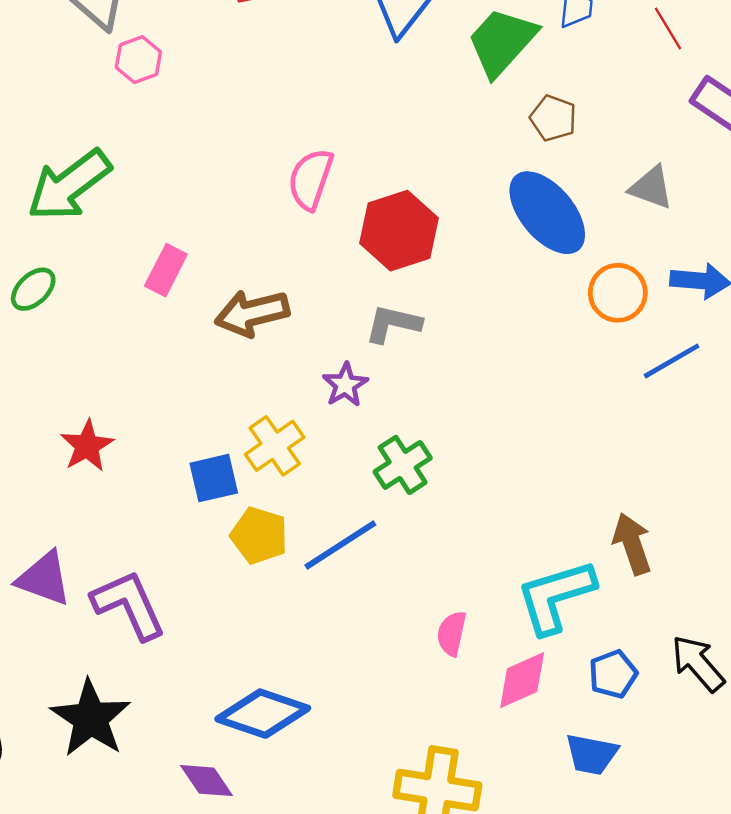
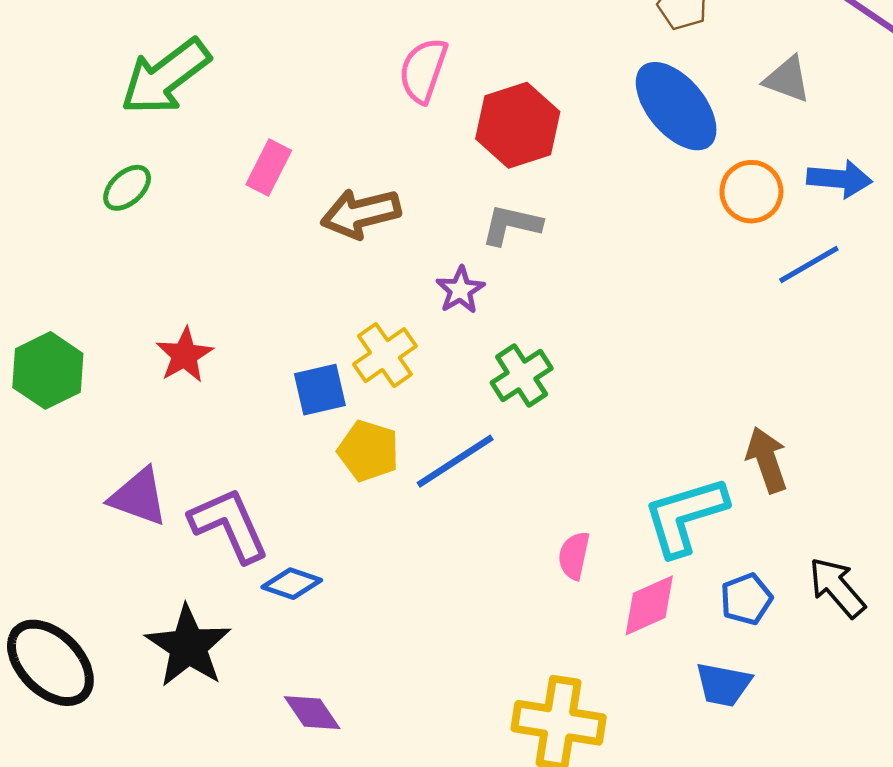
blue diamond: (263, 714) -> (292, 584), moved, size x0.6

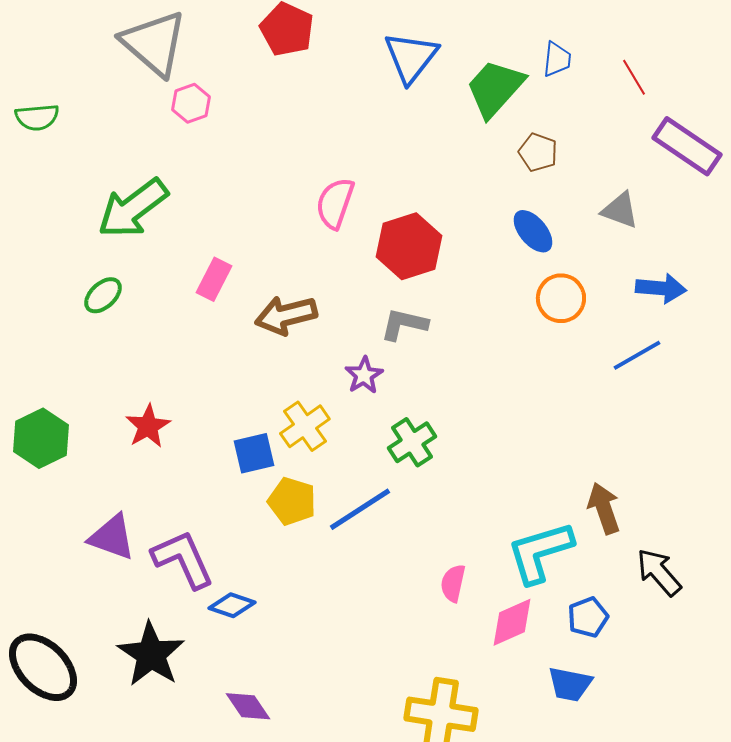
blue ellipse: (676, 106) -> (533, 231), size x0.6
orange circle: (751, 192) -> (561, 298), moved
black arrow: (837, 587) -> (659, 572), moved

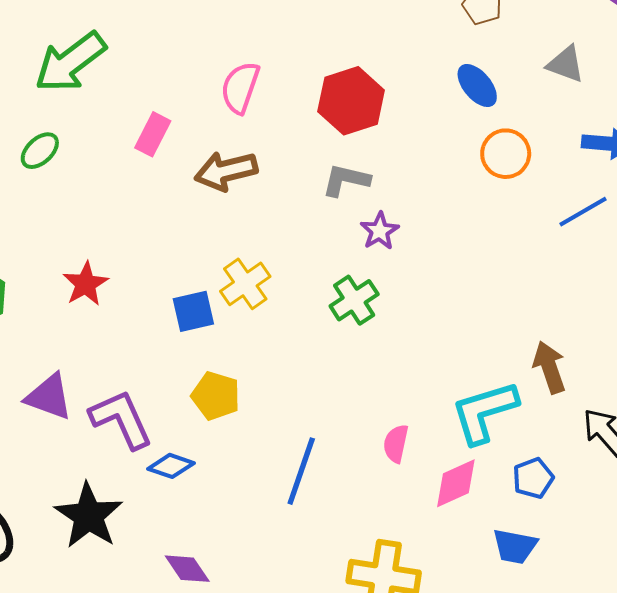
pink semicircle: (335, 203) -> (240, 88), moved
purple star: (364, 375) -> (380, 231), moved
yellow pentagon: (292, 501) -> (216, 396), moved
blue line: (360, 509) -> (301, 471), moved, turned -38

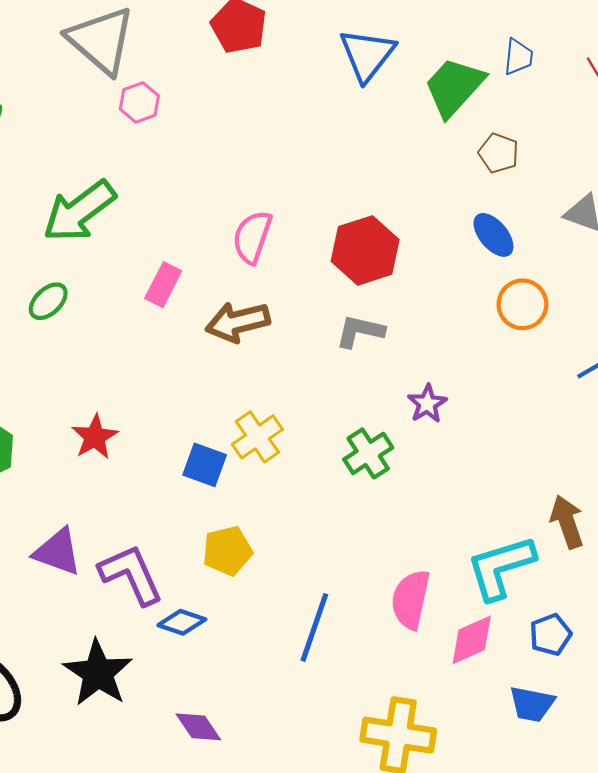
purple star: (380, 231) -> (427, 404), moved
blue square: (193, 311) -> (205, 465), turned 33
yellow pentagon: (216, 396) -> (227, 551), turned -30
pink semicircle: (396, 444) -> (411, 599), size x1.5

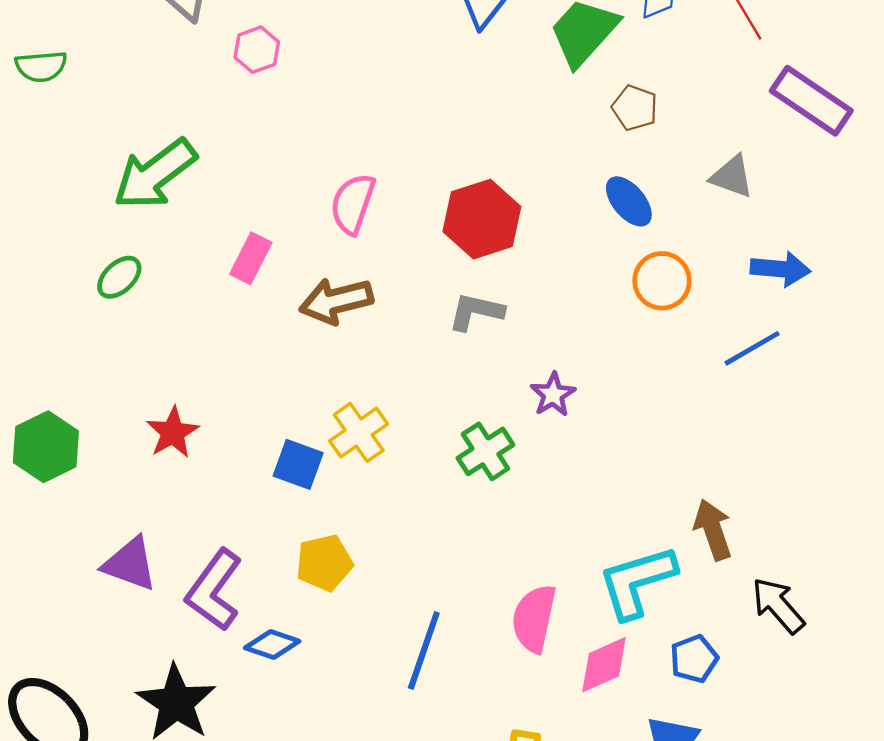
pink hexagon: (139, 102) -> (257, 50), moved
purple L-shape: (131, 575) -> (214, 590), turned -120

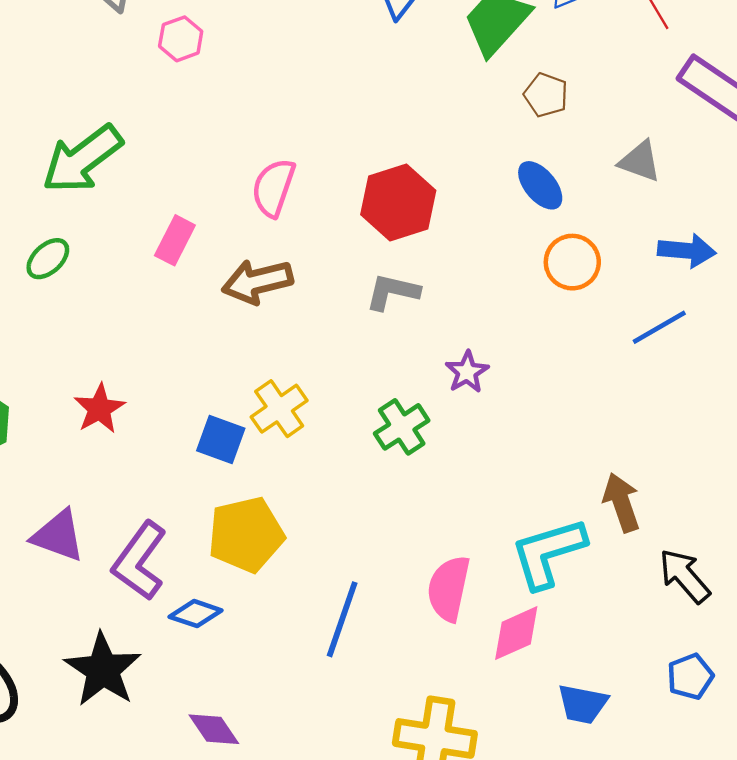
yellow pentagon: (324, 563) -> (246, 535), size x1.4
blue pentagon: (694, 659) -> (690, 677), moved

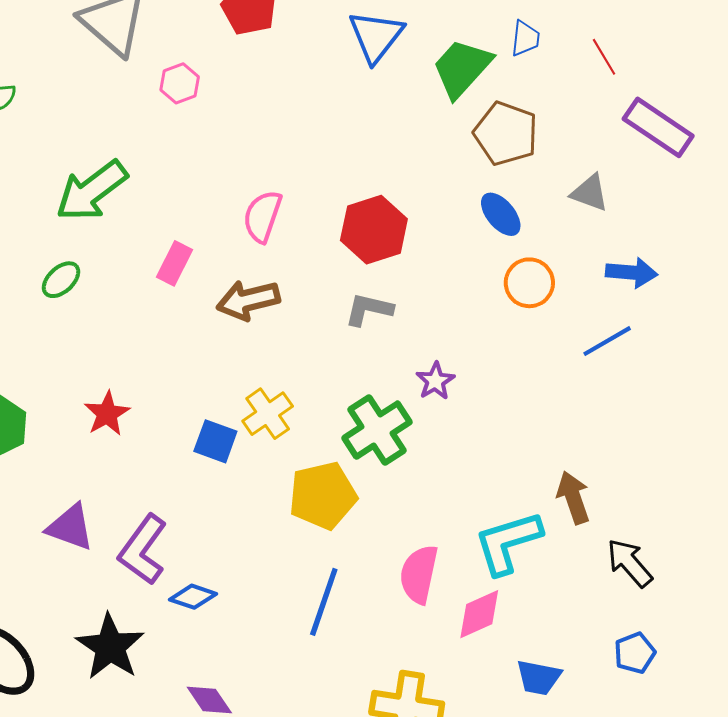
brown pentagon: (546, 95) -> (506, 133), size x1.6
green cross: (402, 427) -> (377, 430), size x1.4
yellow pentagon: (246, 535) -> (323, 495), moved

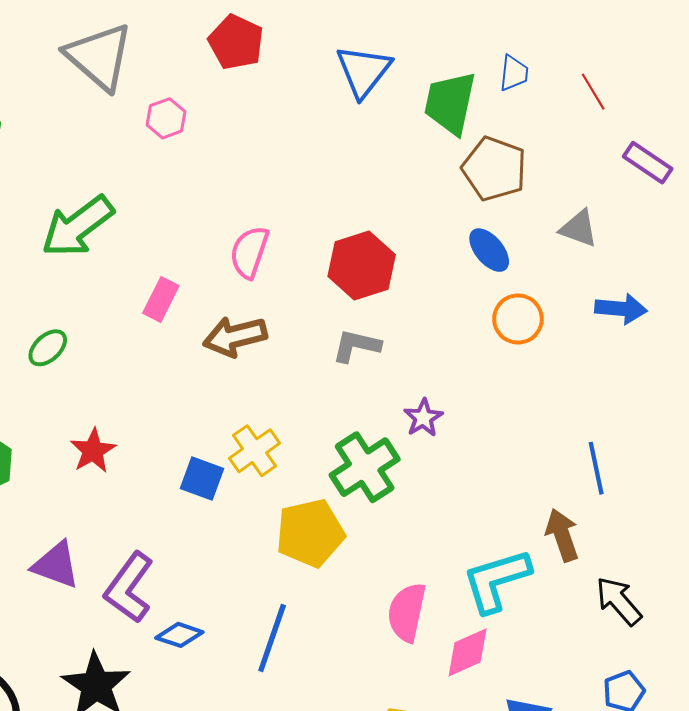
green trapezoid: (462, 68) -> (450, 103), turned -30
purple rectangle: (658, 127) -> (648, 163), size x0.7
green ellipse: (61, 280) -> (48, 348), moved
blue line: (607, 341) -> (596, 468), moved, turned -72
blue line: (324, 602) -> (272, 638), moved

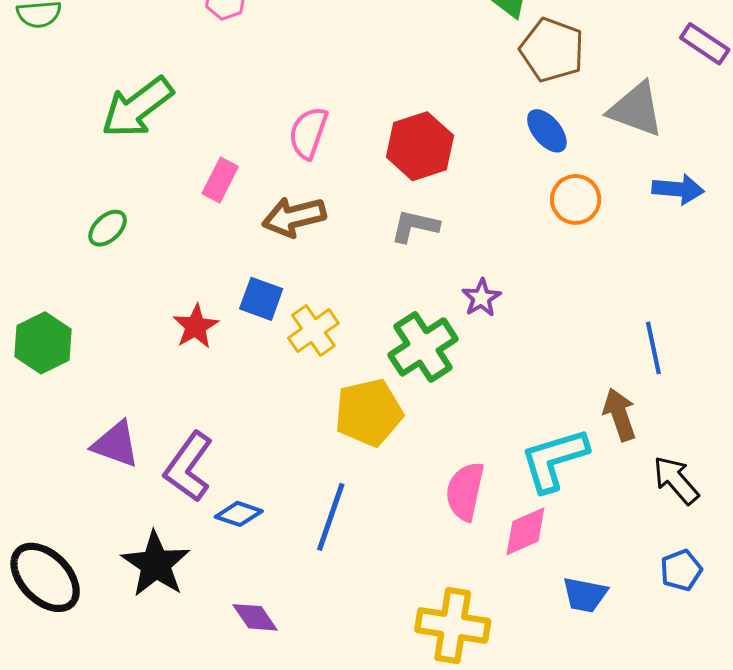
gray triangle: (579, 228) -> (636, 109), size x1.5
red star: (93, 451) -> (196, 326), moved
blue square: (202, 478) -> (261, 299), moved

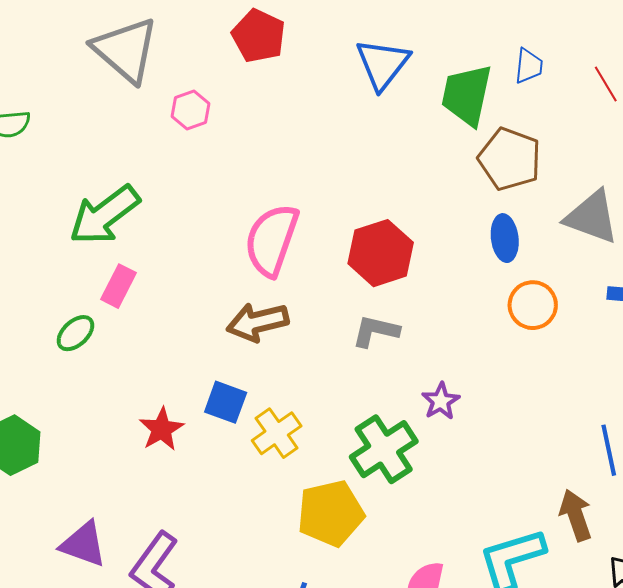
blue ellipse: (547, 131) -> (505, 238), turned 33
pink semicircle: (308, 133) -> (272, 240), size x1.4
pink rectangle: (220, 180) -> (118, 286), moved

